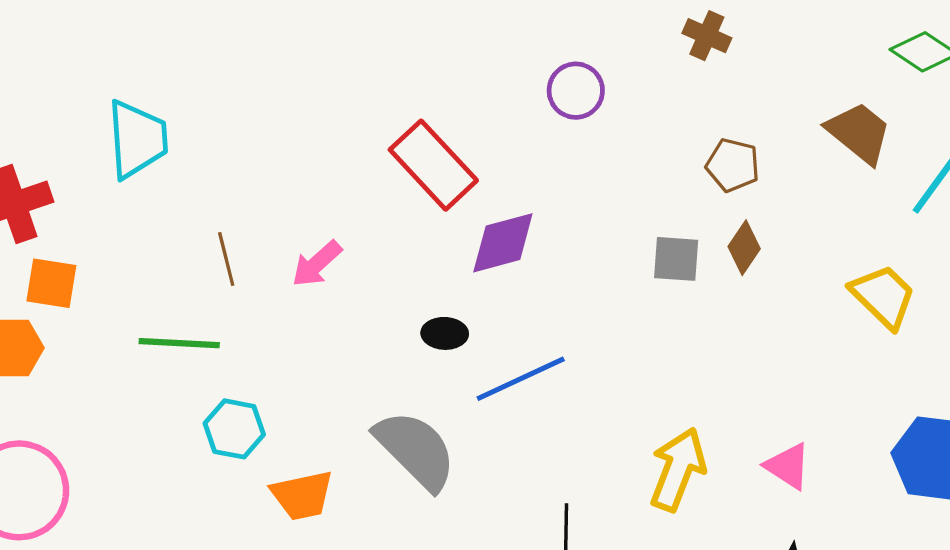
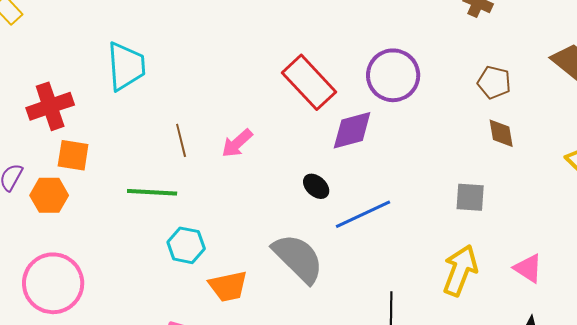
purple circle: (576, 91) -> (393, 75), moved, size x1.5
brown diamond: (744, 248) -> (501, 133), turned -44
gray square: (676, 259) -> (470, 197), moved
black ellipse: (445, 333) -> (316, 186), turned 40

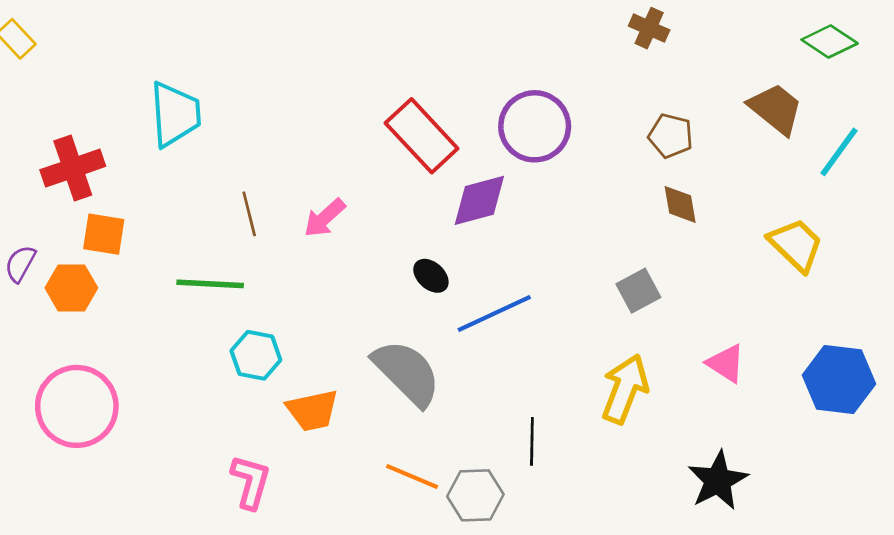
gray square: (470, 197) -> (638, 291), turned -32
pink triangle: (528, 268) -> (726, 363), moved

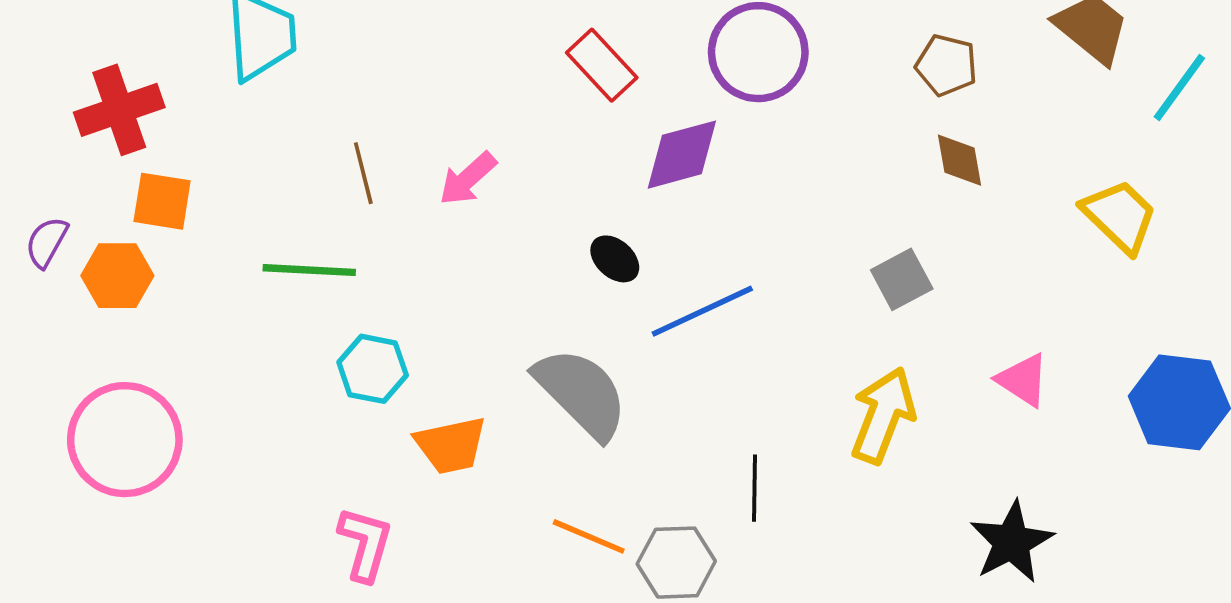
red rectangle: (422, 136) -> (602, 65), size x0.7

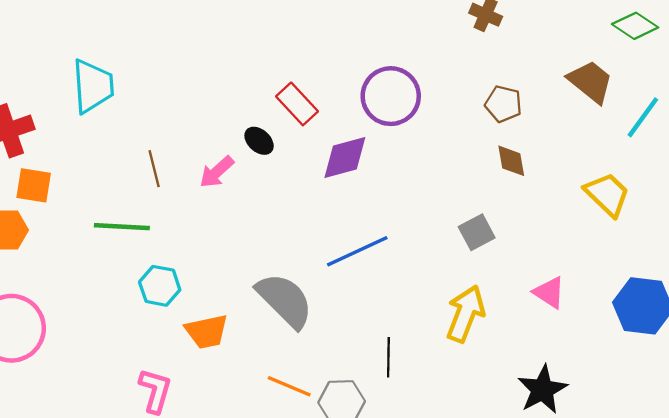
black ellipse: (615, 259) -> (259, 141), moved

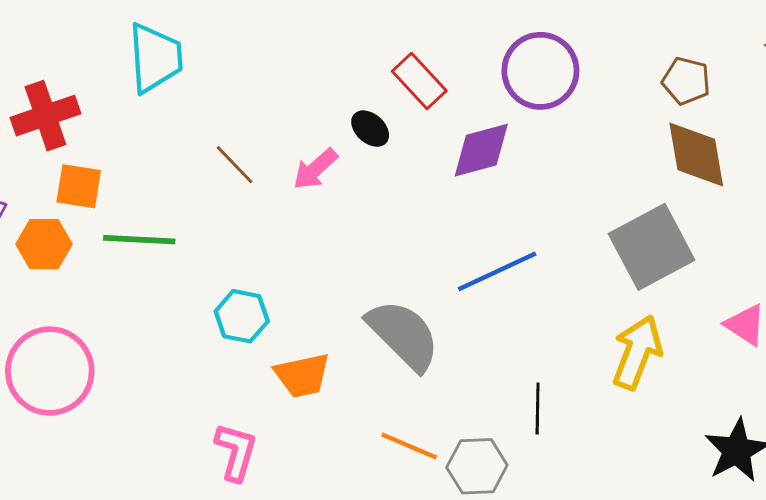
brown diamond: (511, 161) -> (696, 155), size x1.6
brown line: (154, 169) -> (235, 165), turned -30
green line: (122, 227) -> (139, 240), moved
gray square: (477, 232) -> (652, 247), size x1.8

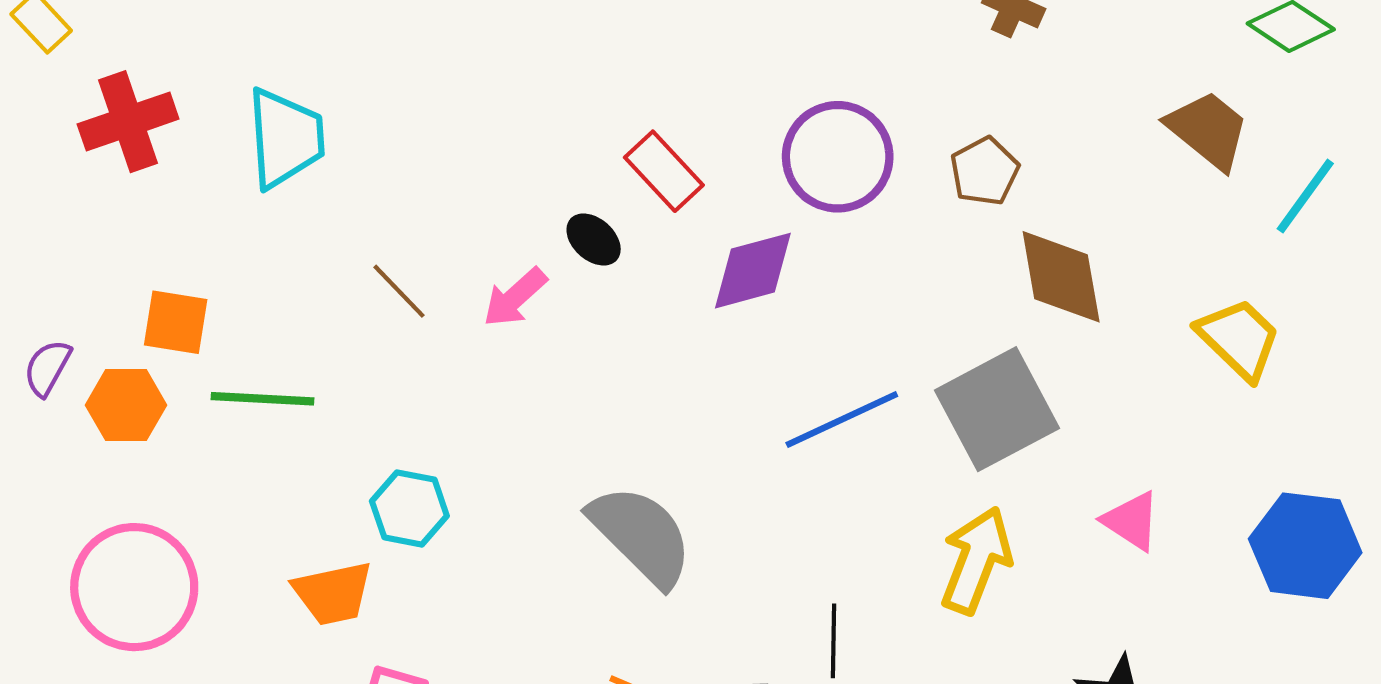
brown pentagon: (686, 81) -> (985, 171), moved, turned 30
red cross: (45, 116) -> (128, 122), moved
blue line: (497, 271) -> (842, 420), moved
orange trapezoid: (302, 375) -> (333, 593), moved

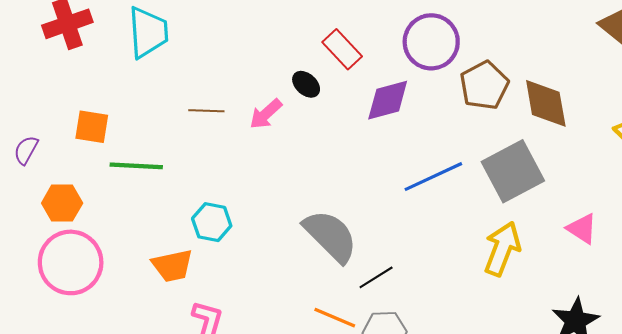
brown pentagon: (985, 171) -> (484, 85), moved, size x1.4
brown line: (399, 291) -> (206, 111), turned -44
orange hexagon: (126, 405) -> (62, 203), moved
black line: (834, 641) -> (376, 277), moved, turned 57

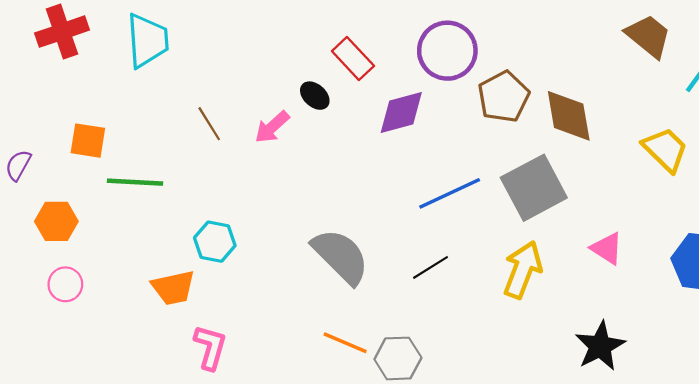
brown line: (206, 111) -> (209, 124), turned 56
pink circle: (71, 262) -> (65, 284), size x0.5
black line: (376, 277) -> (431, 267), moved

